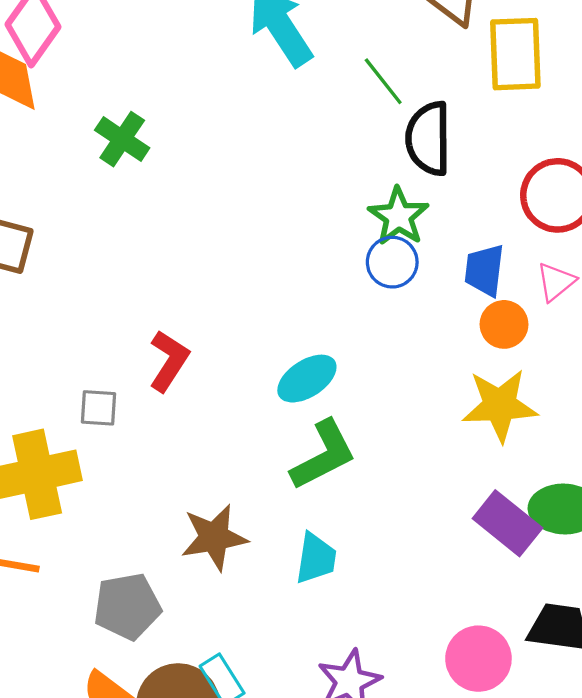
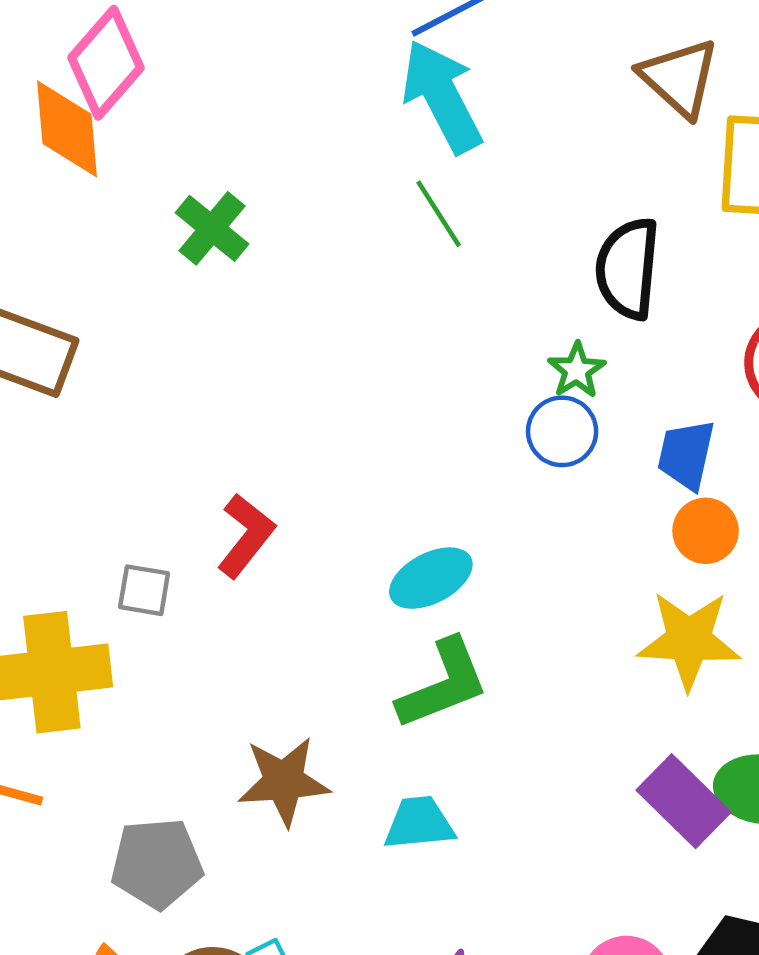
green line: (383, 81) -> (439, 214), moved
green star: (398, 216) -> (577, 370), size x0.7
cyan trapezoid: (316, 558) -> (419, 823), turned -110

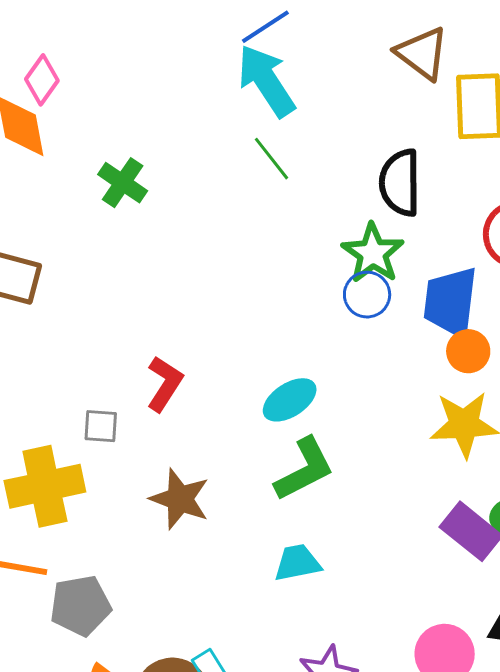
pink diamond: (106, 63) -> (42, 80), size x0.7
green star: (577, 370) -> (373, 253), size x1.6
blue trapezoid: (686, 455) -> (451, 302), size x1.5
brown star: (284, 781) -> (180, 499), moved, turned 30
gray pentagon: (157, 863) -> (80, 606), moved

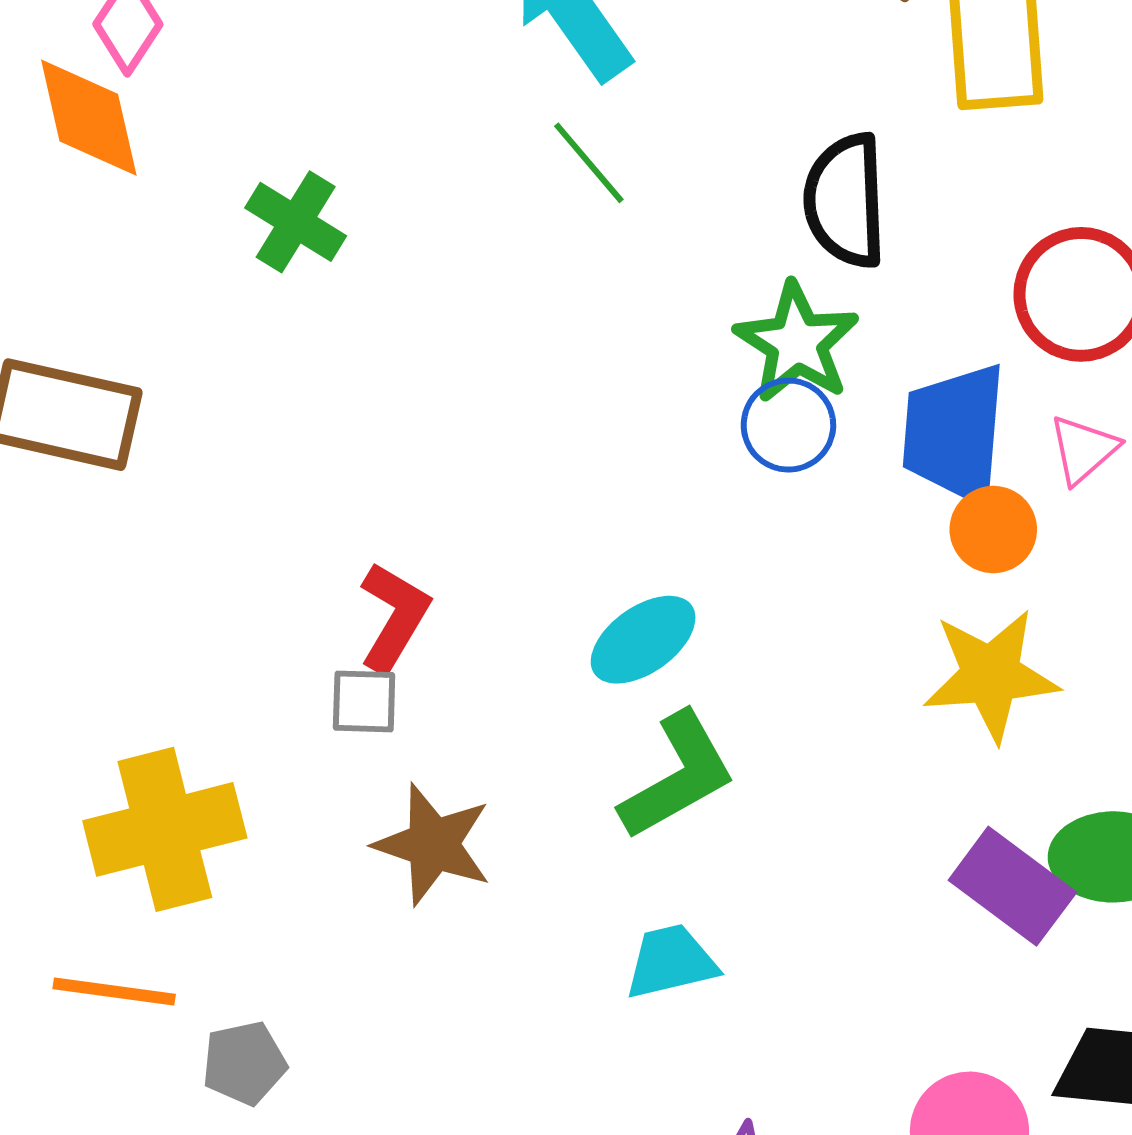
gray square: (101, 426) -> (364, 701), moved
gray pentagon: (80, 606) -> (244, 1063), size x0.7

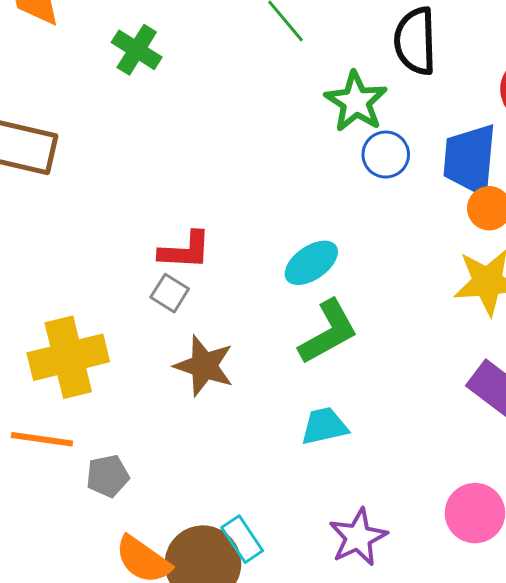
green star: (797, 343) -> (356, 102), moved
red L-shape: (394, 617) -> (185, 250), turned 62
gray square: (364, 701) -> (170, 293), turned 30

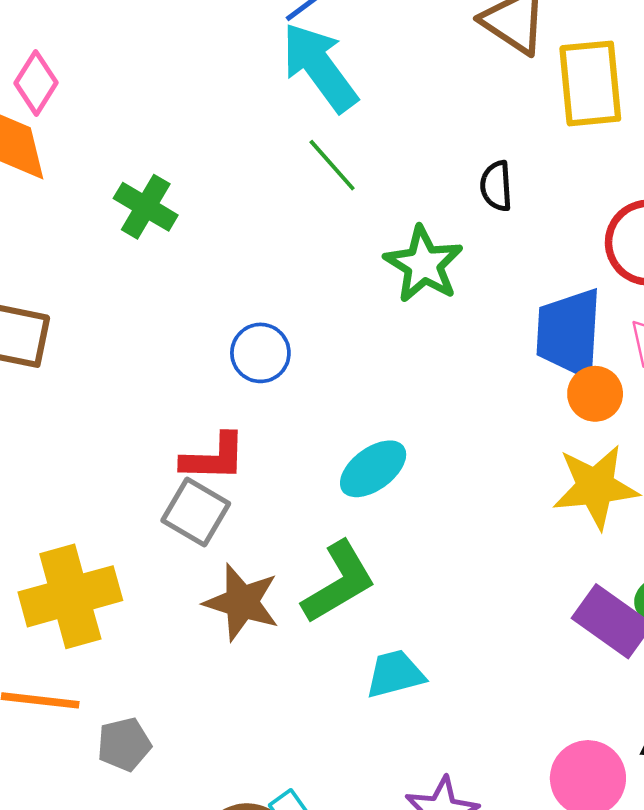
black semicircle: (415, 41) -> (496, 186), size x0.6
blue circle: (386, 155) -> (260, 353), moved
gray square: (170, 293) -> (196, 512), size x1.4
green L-shape: (328, 332) -> (339, 582), moved

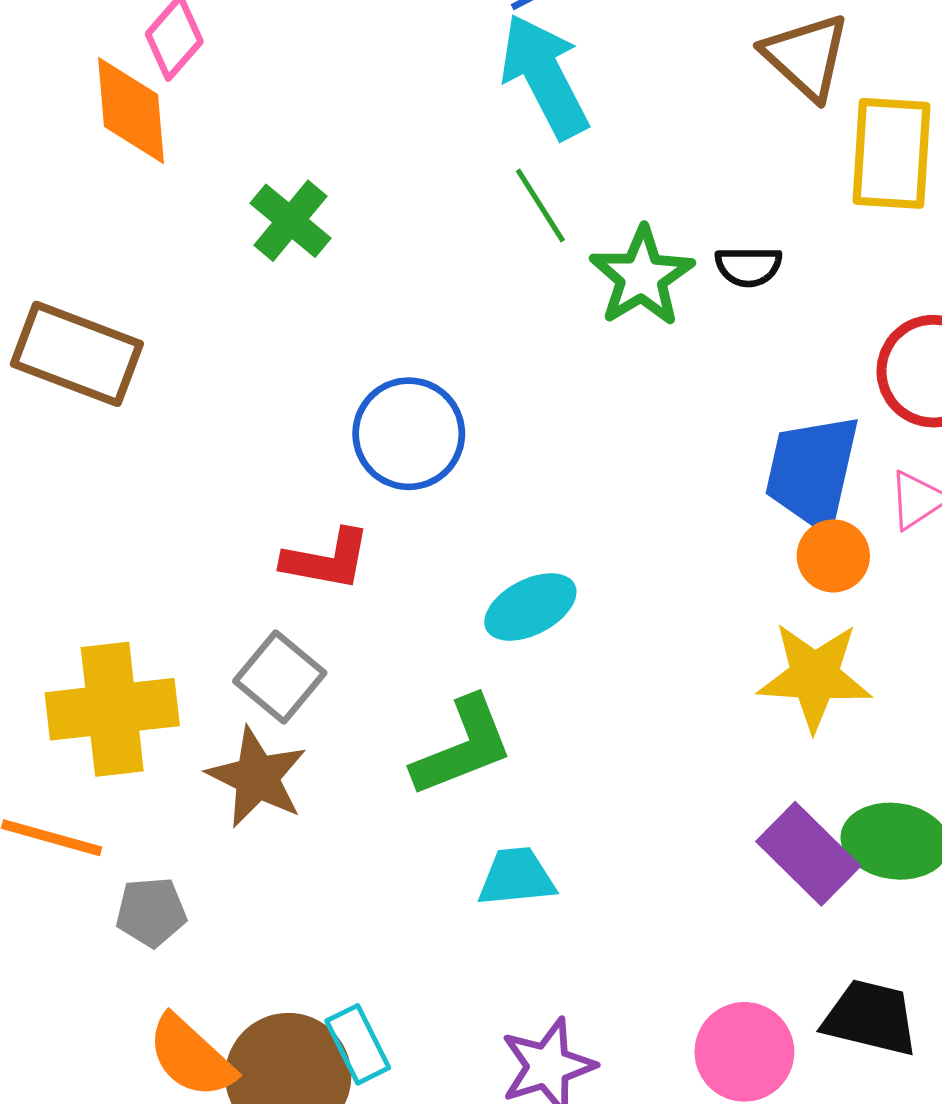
black semicircle: (496, 186) -> (749, 266), turned -96
green star: (424, 264) -> (642, 277), moved
blue circle: (260, 353) -> (409, 434), size x1.4
gray square: (196, 512) -> (280, 677), moved
brown star: (242, 602) -> (257, 777), moved

